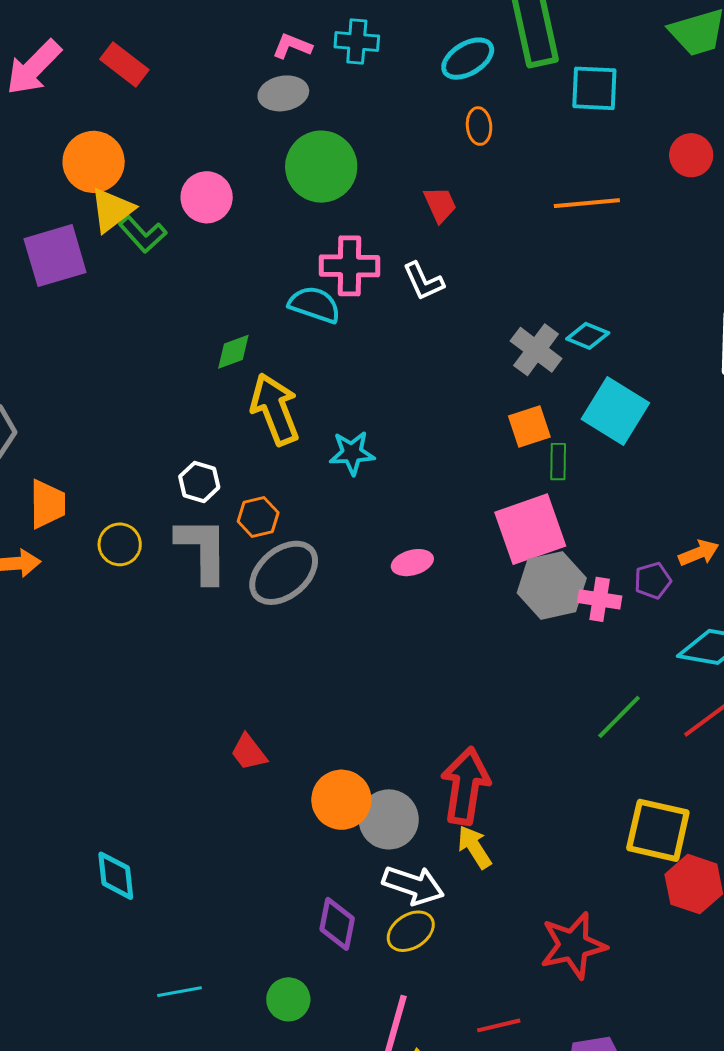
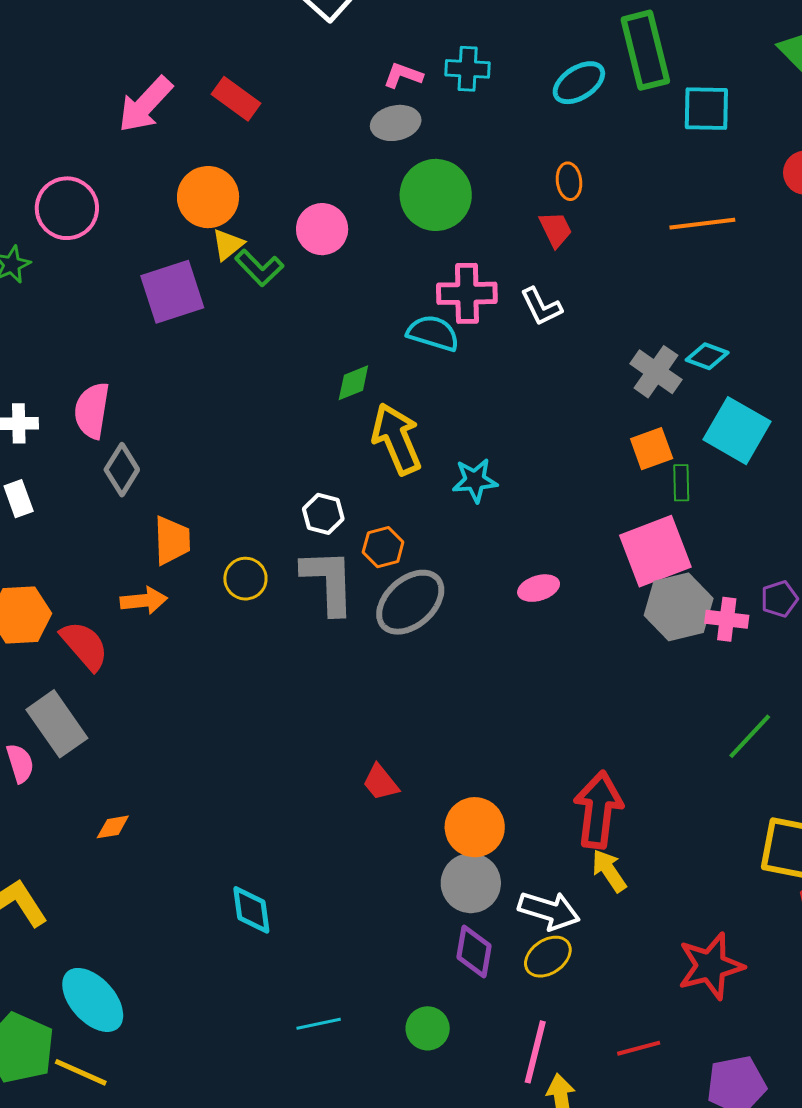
orange ellipse: (479, 126) -> (569, 181), moved
yellow triangle: (112, 210) -> (228, 245), size x0.7
gray circle: (389, 819) -> (471, 883), moved

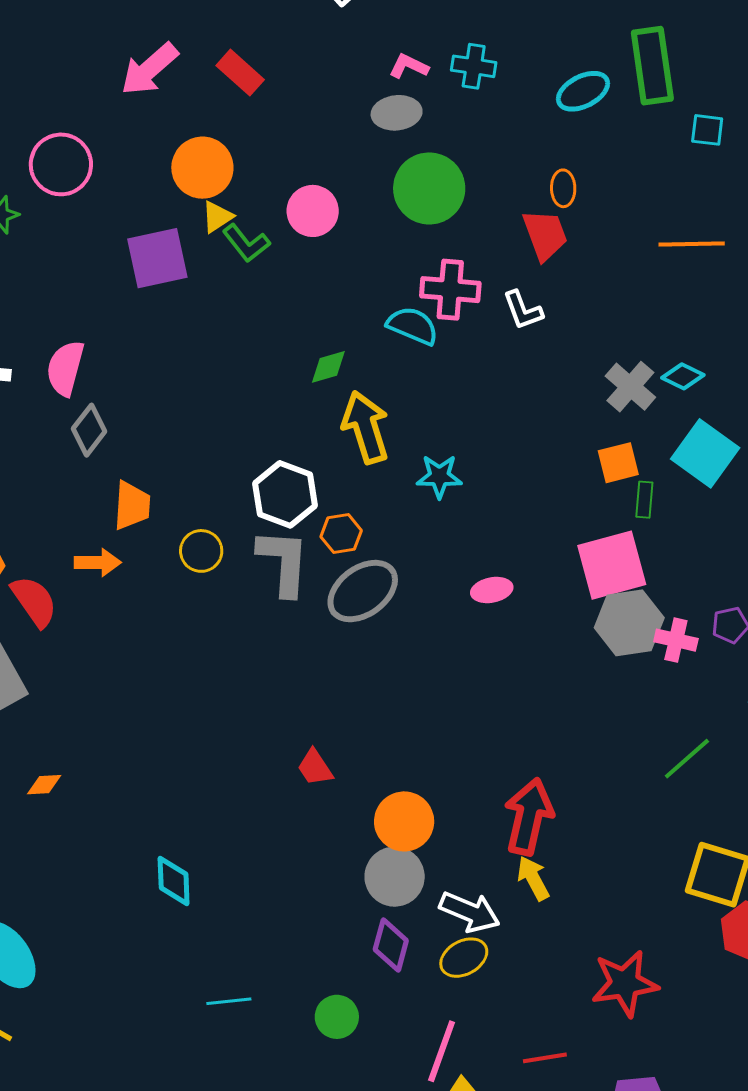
cyan square: (706, 109) -> (707, 130), size x0.7
red trapezoid: (556, 229) -> (545, 235), size x1.4
white hexagon: (323, 514) -> (285, 494), size x1.6

